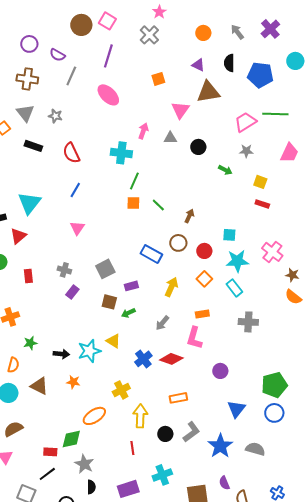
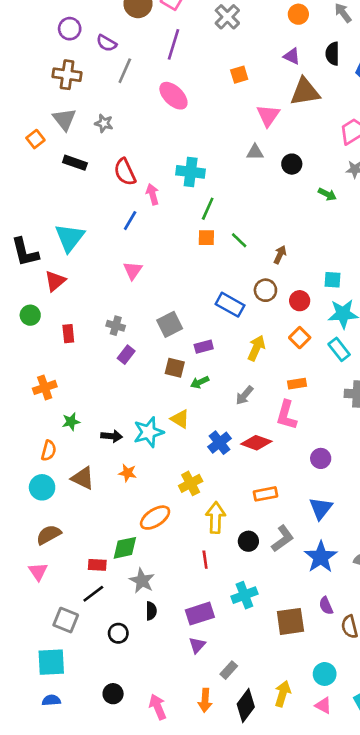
pink arrow: (143, 131) -> (152, 194), moved, turned -35
blue triangle: (236, 409) -> (321, 508), moved

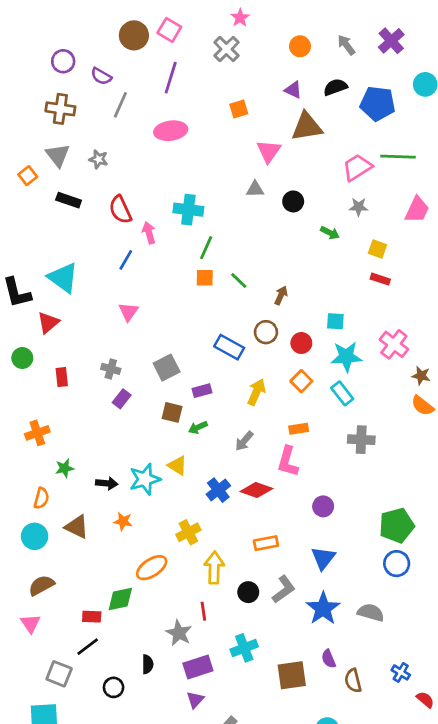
black semicircle: (333, 54) -> (335, 87), turned 70
pink ellipse: (173, 96) -> (171, 131), turned -52
cyan triangle: (70, 238) -> (63, 278), turned -32
gray star: (142, 581) -> (179, 633), moved

